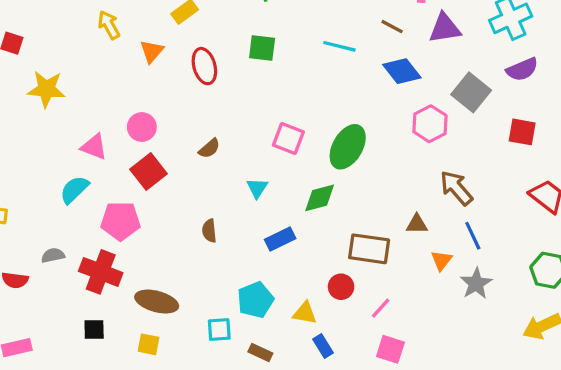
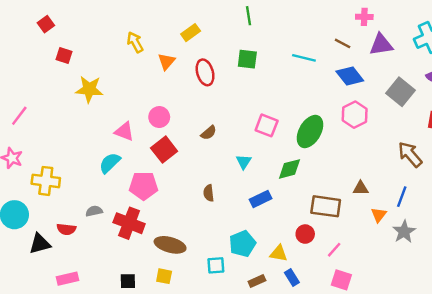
pink hexagon: (430, 124) -> (355, 115), moved
brown arrow: (456, 188) -> (410, 154), moved
blue line: (473, 236) -> (402, 197), turned 45
black square: (94, 330) -> (128, 281), moved
brown rectangle: (260, 353) -> (257, 281), moved, turned -49

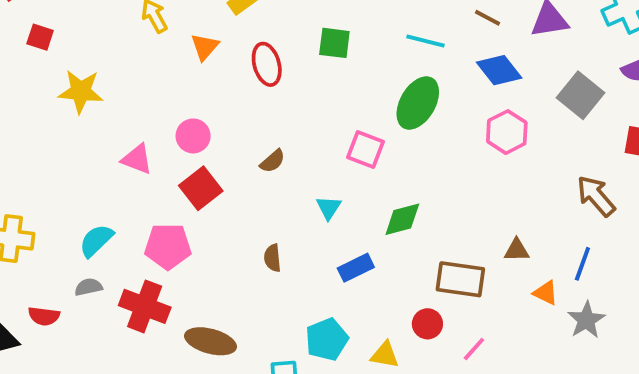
green ellipse: (310, 131) -> (418, 103), moved
cyan semicircle: (110, 163) -> (96, 241), moved
orange triangle: (379, 215) -> (546, 293), turned -42

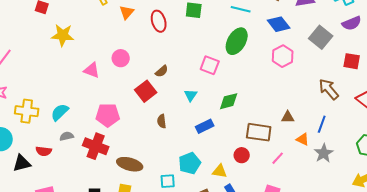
red square: (201, 188) -> (146, 91), moved
cyan semicircle: (96, 241) -> (60, 112), moved
pink line: (474, 349) -> (278, 158), moved

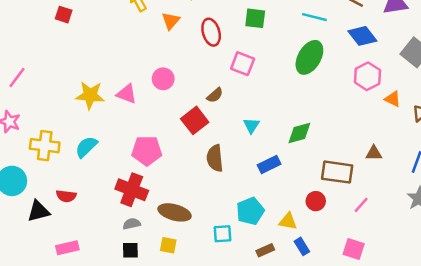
yellow star: (63, 35) -> (90, 95), moved
pink square: (210, 65) -> (243, 64), moved
brown semicircle: (162, 121) -> (215, 158), size x1.5
gray semicircle: (67, 136) -> (132, 224), moved
orange triangle: (303, 139) -> (393, 99), moved

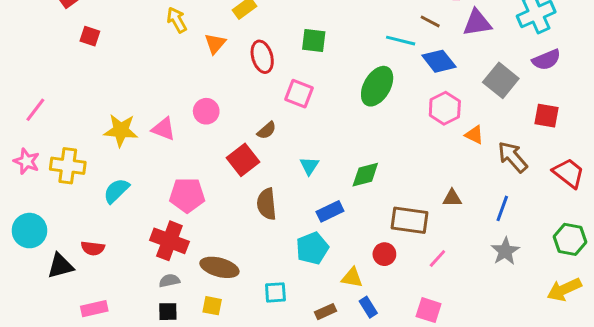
cyan line: (314, 17) -> (401, 41), moved
yellow cross: (45, 146) -> (68, 166), moved
cyan pentagon: (250, 211) -> (312, 248), moved

